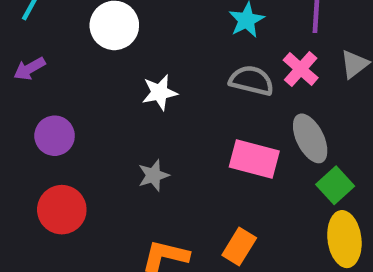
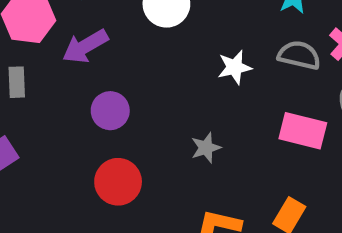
purple arrow: (29, 69) -> (85, 46), size x1.5
white star: (160, 92) -> (235, 67), moved

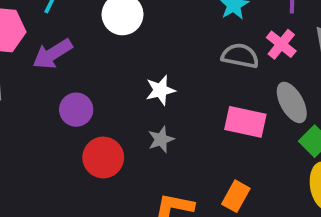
white star: (235, 67) -> (160, 90), moved
red circle: (118, 182) -> (103, 157), moved

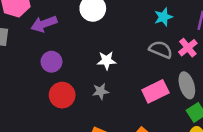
pink rectangle: (245, 122) -> (155, 91), turned -50

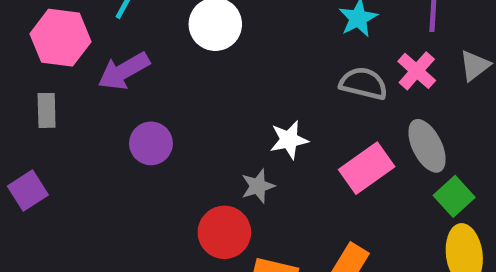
white star: (107, 61) -> (289, 140), moved
red circle: (62, 95) -> (224, 232), moved

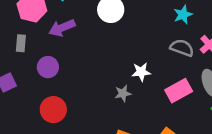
purple circle: (151, 143) -> (48, 67), moved
red circle: (224, 232) -> (53, 110), moved

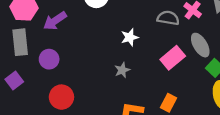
gray rectangle: (21, 43) -> (20, 42), size x1.6
white star: (141, 72) -> (130, 37), moved

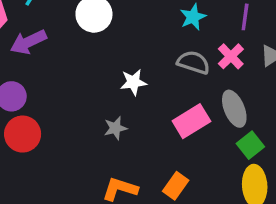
red circle: (61, 97) -> (23, 134), moved

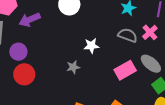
gray ellipse: (234, 109) -> (151, 64), turned -30
gray star: (115, 128) -> (73, 67), moved

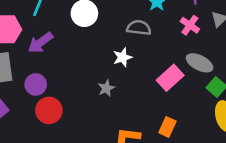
gray semicircle: (128, 35) -> (139, 28), moved

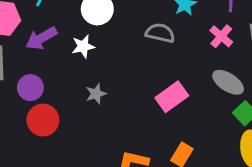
white star: (122, 57) -> (83, 46), moved
pink rectangle: (170, 78) -> (172, 97), moved
gray star: (106, 88) -> (96, 94), moved

